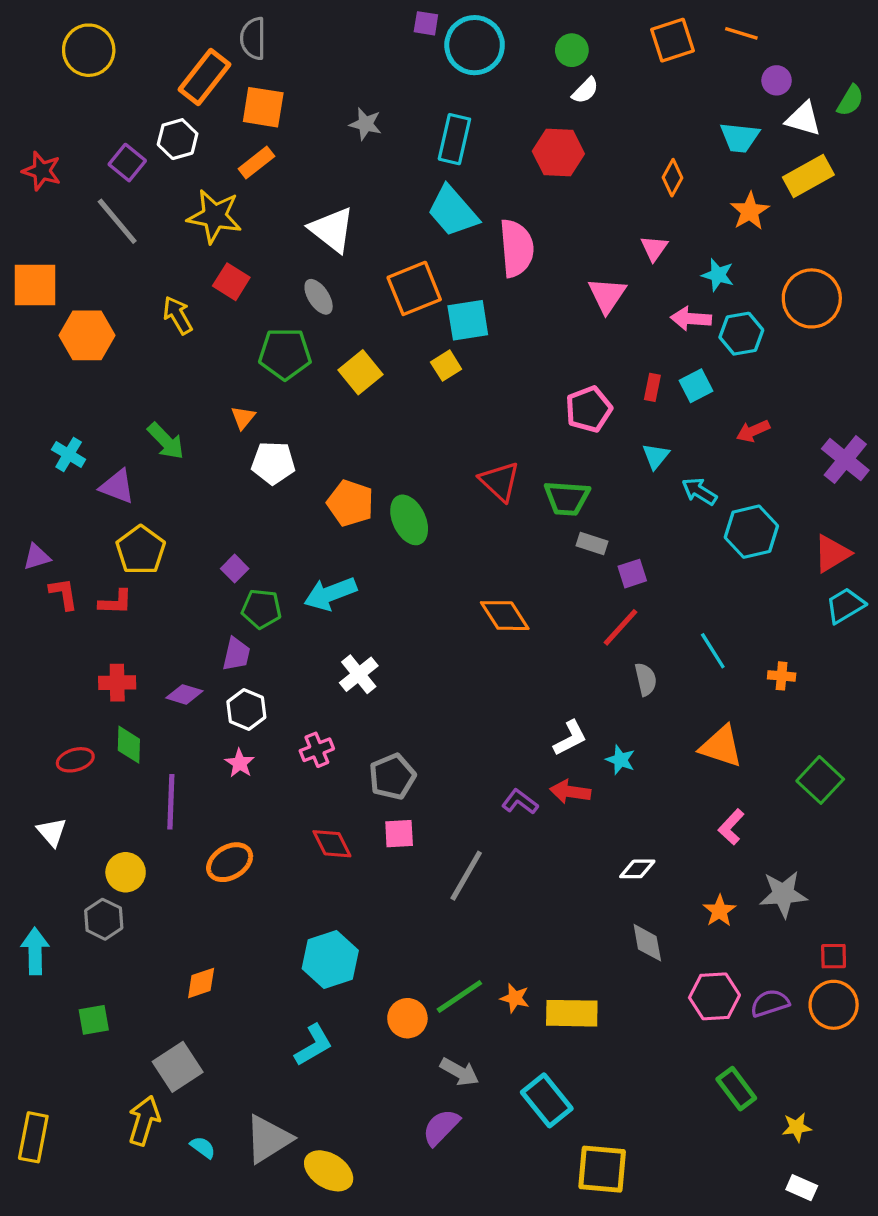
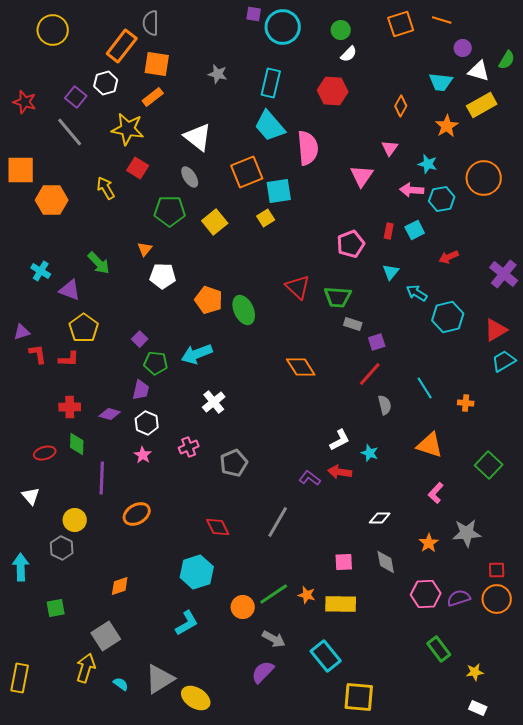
pink square: (399, 834) -> (344, 562), moved
red diamond: (332, 844) -> (218, 527), moved

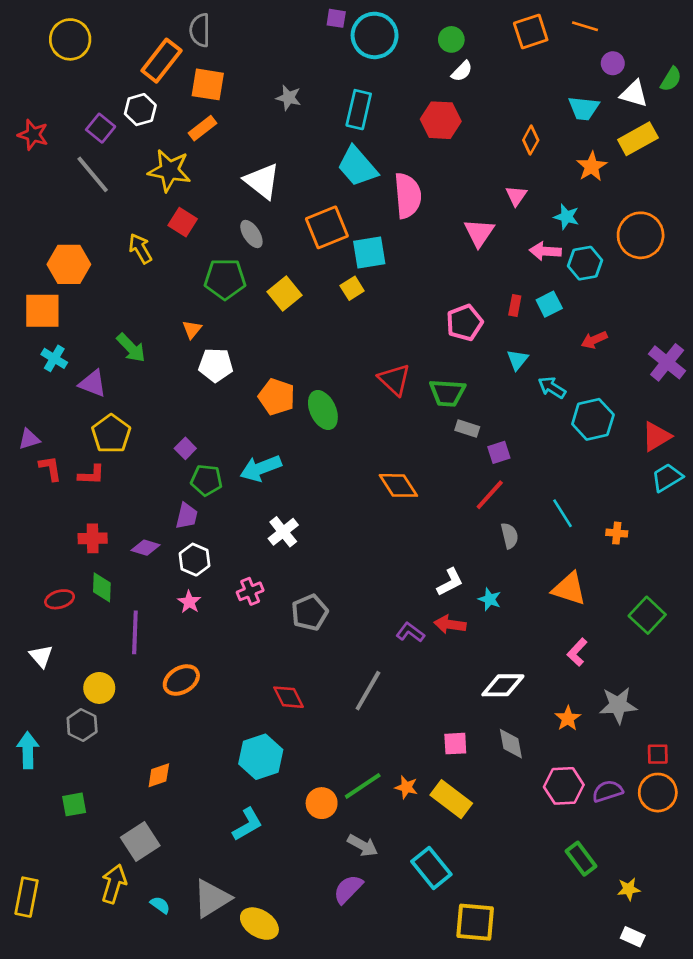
orange square: (21, 170) -> (42, 311), moved
white diamond: (380, 518) -> (503, 685), size x1.5
yellow rectangle: (341, 604) -> (451, 799), turned 36

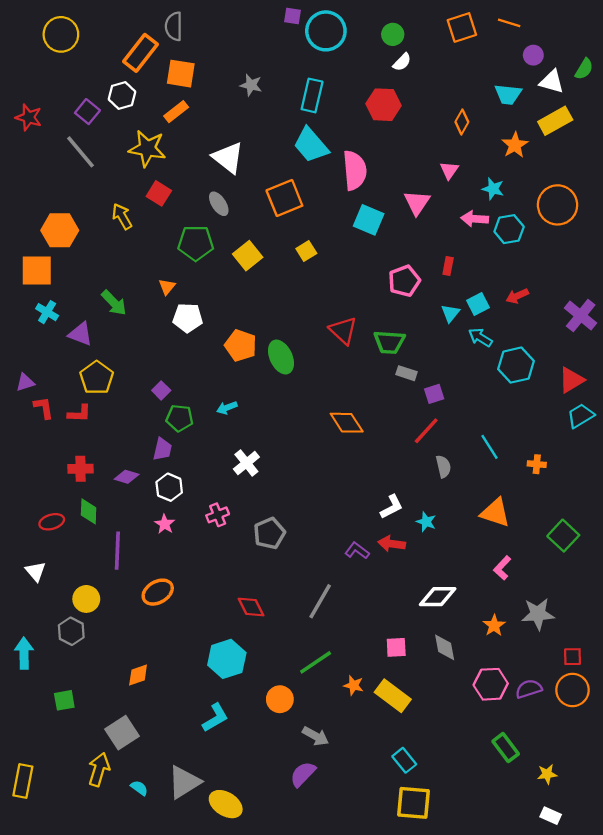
cyan square: (369, 253) -> (369, 220), moved, turned 32
cyan square: (549, 304) -> (478, 304), moved
cyan arrow: (261, 468) -> (227, 408), size x0.6
green line: (363, 786) -> (316, 662), moved
cyan rectangle: (431, 868) -> (404, 760), moved, size x0.7

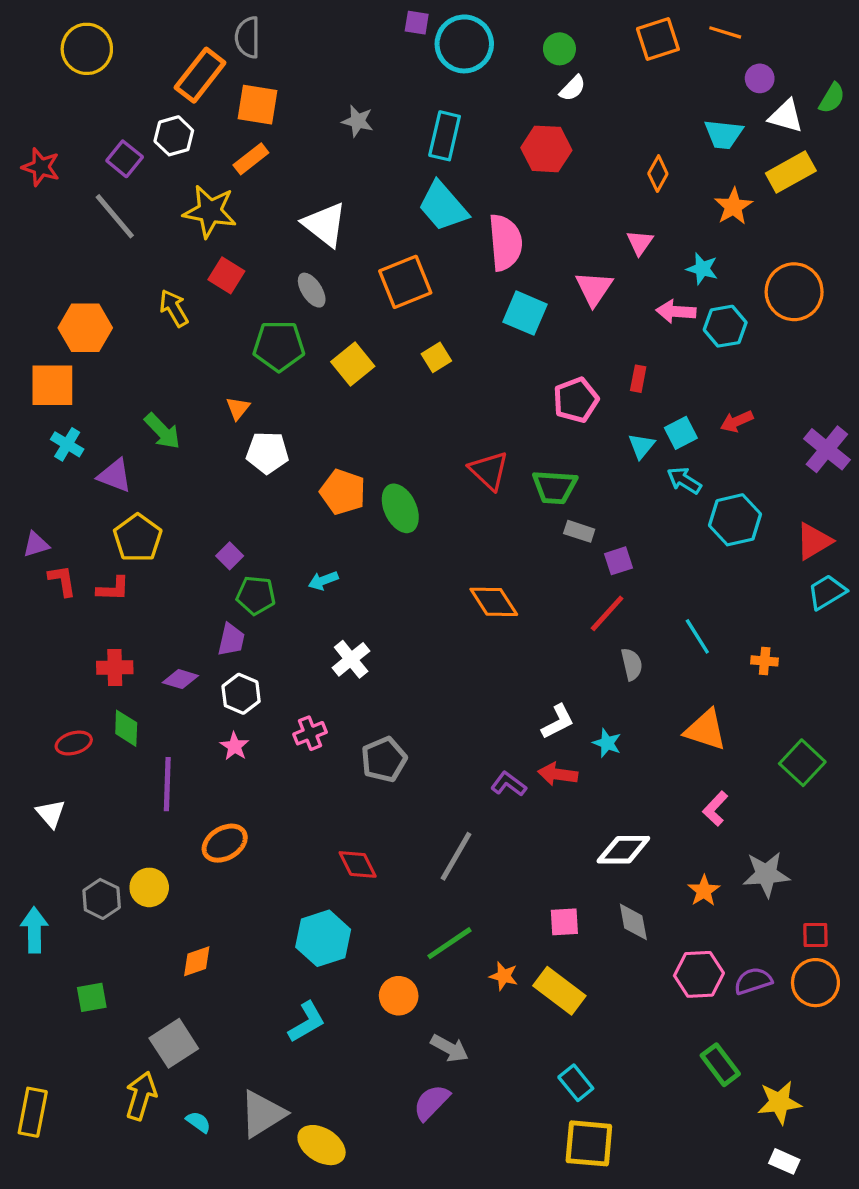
yellow circle: (86, 599) -> (149, 887), moved
yellow star: (547, 774) -> (779, 1102), size x1.5

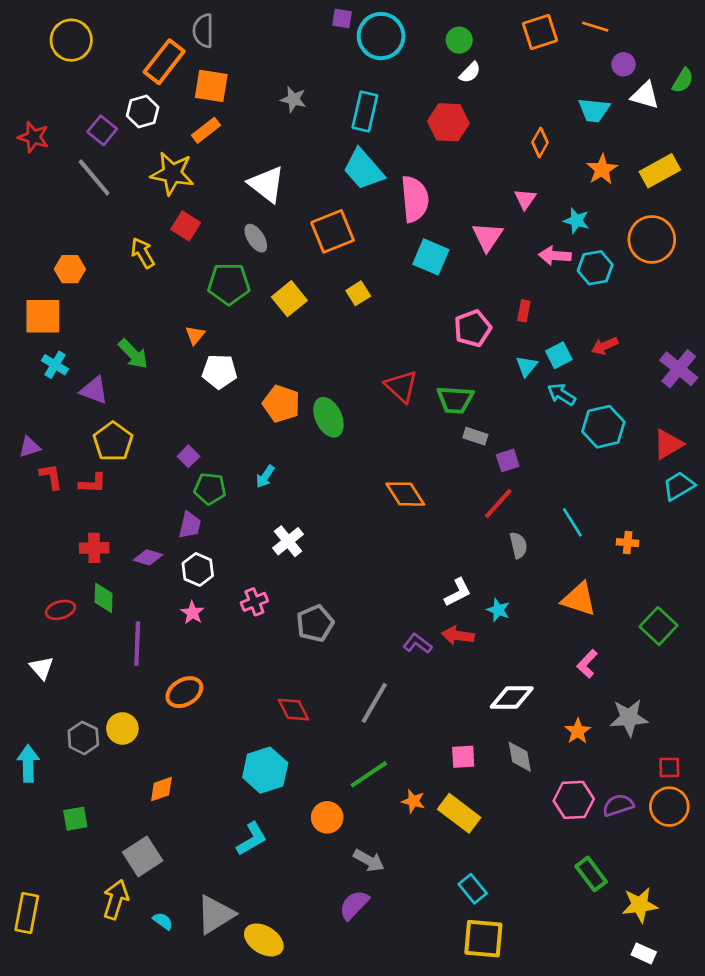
yellow rectangle: (791, 172) -> (660, 171), moved
orange hexagon: (85, 328) -> (70, 269), size x0.7
cyan arrow: (323, 581) -> (265, 477), turned -35

